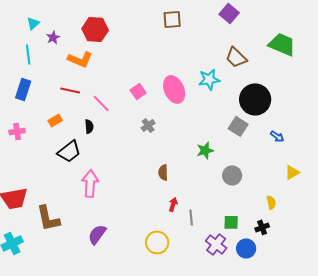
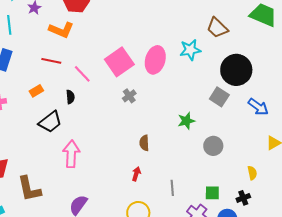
pink ellipse: (174, 89) -> (155, 60), turned 40
pink square: (138, 91) -> (119, 62), size x1.8
blue arrow: (277, 136) -> (258, 107), size x1.5
red arrow: (173, 204) -> (136, 174), moved

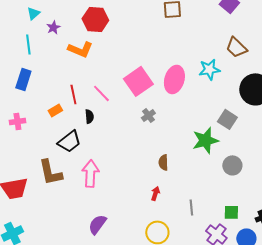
red line: (51, 61) -> (73, 94), moved, turned 66
gray square: (219, 97) -> (227, 119), moved
green star: (186, 121) -> (205, 140), size x1.5
brown L-shape: (29, 189) -> (50, 172), moved

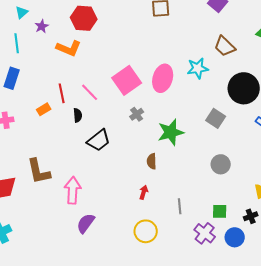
green star: (205, 140) -> (171, 132), moved
black trapezoid: (69, 141) -> (99, 140), moved
pink arrow: (90, 173) -> (73, 190), moved

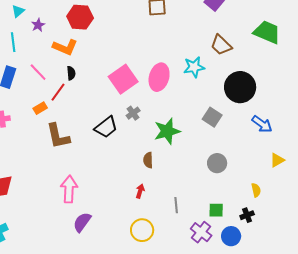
pink line: (90, 92) -> (38, 72), moved
red line: (62, 93) -> (58, 92), turned 48
black semicircle: (78, 115) -> (71, 73), moved
black trapezoid: (99, 140) -> (106, 127), moved
brown L-shape: (39, 171) -> (58, 136), moved

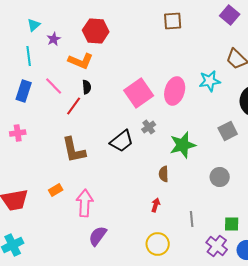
orange rectangle: (40, 108) -> (56, 190), moved
gray square: (212, 117) -> (228, 131), turned 30
gray circle: (217, 163) -> (220, 177), moved

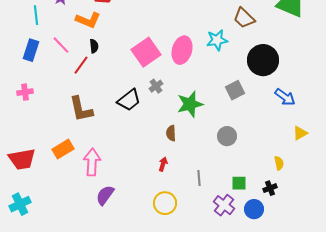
orange rectangle: (56, 190) -> (63, 149), size x1.5

